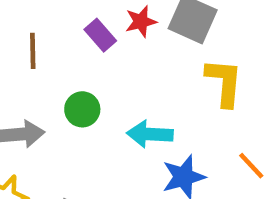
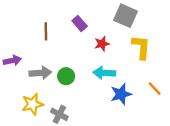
red star: (141, 22) -> (102, 44), moved
green circle: (82, 109) -> (66, 76), moved

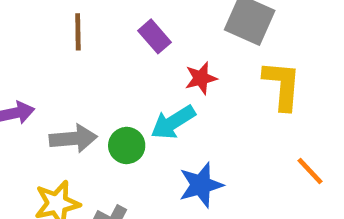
brown line: (46, 31) -> (78, 32), moved
cyan arrow: (104, 73) -> (173, 122), moved, turned -35
blue star: (121, 94) -> (201, 185), moved

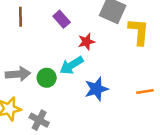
yellow L-shape: (282, 85) -> (139, 32), moved
orange line: (310, 171) -> (145, 91), turned -56
blue star: (201, 185) -> (96, 89), moved

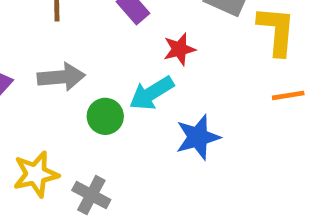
gray arrow: (18, 74) -> (61, 77), moved
orange line: (145, 91) -> (288, 95), moved

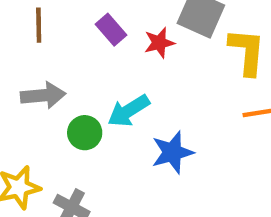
red star: (179, 49) -> (159, 43), moved

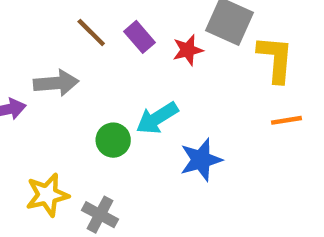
brown line: (39, 25) -> (91, 33), moved, turned -44
gray arrow: (43, 95) -> (56, 83), moved

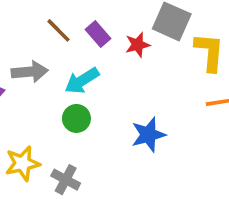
cyan arrow: (157, 118) -> (82, 81), moved

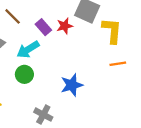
purple rectangle: (98, 34) -> (43, 27), moved
gray cross: (66, 180) -> (43, 115), moved

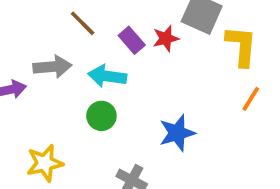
cyan arrow: (28, 50) -> (107, 76), turned 40
orange line: (118, 64) -> (251, 99), turned -49

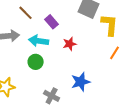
red star: (166, 38) -> (70, 44), moved
blue star: (177, 133) -> (81, 82), moved

